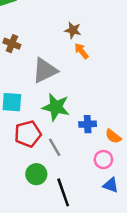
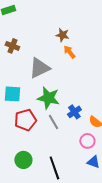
blue cross: (88, 124) -> (74, 112), turned -32
gray line: (55, 147) -> (53, 122), moved
green circle: (36, 174) -> (23, 160), moved

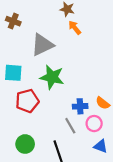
blue cross: (74, 112) -> (80, 106), moved, turned 32
gray line: (53, 122) -> (70, 126), moved

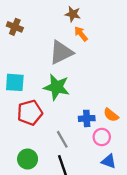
gray triangle: (42, 45) -> (61, 52), moved
gray line: (70, 126) -> (62, 139), moved

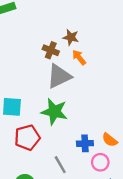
brown cross: (15, 27) -> (51, 50), moved

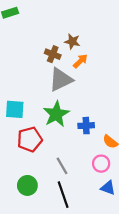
orange arrow: (79, 57) -> (80, 61), turned 84
green star: (54, 112) -> (56, 114), turned 30
blue cross: (85, 143) -> (86, 126), moved

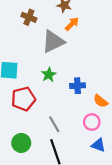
brown cross: (53, 54) -> (29, 17), moved
green star: (56, 114) -> (49, 75), size x0.6

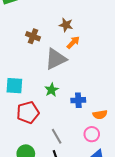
orange semicircle: (101, 101) -> (100, 115), turned -48

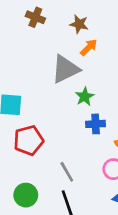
brown cross: (33, 36) -> (35, 17), moved
green star: (52, 90) -> (85, 97), moved

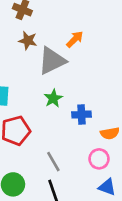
brown star: (79, 24) -> (28, 41), moved
green star: (85, 97) -> (53, 98), moved

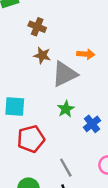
orange arrow: (75, 39) -> (86, 54), turned 49
blue cross: (82, 114) -> (92, 124), turned -35

